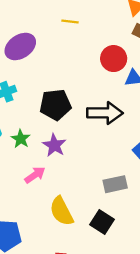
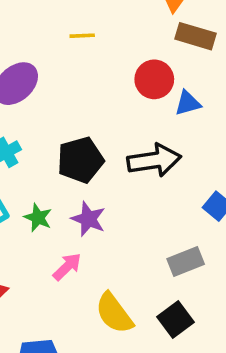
black square: (102, 222) -> (176, 320), turned 30

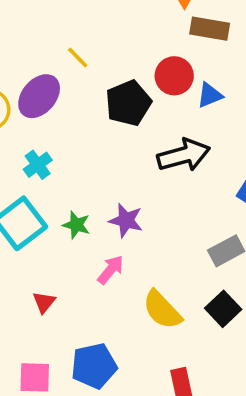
yellow line: (82, 36) -> (78, 57), moved, turned 55
black pentagon: (80, 160) -> (128, 103), moved

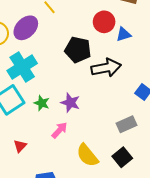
black pentagon: (128, 103) -> (78, 50), moved, turned 30
cyan cross: (38, 165) -> (22, 67), size x1.8

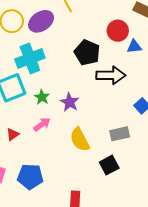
pink arrow: (59, 130) -> (42, 124), moved
yellow semicircle: (87, 155) -> (80, 140), moved

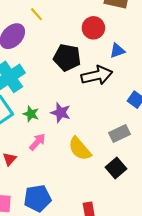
blue triangle: (134, 47) -> (117, 51), moved

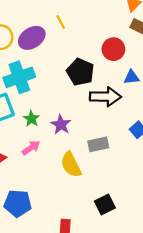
gray rectangle: (119, 133) -> (98, 144), moved
black square: (116, 168) -> (105, 204), moved

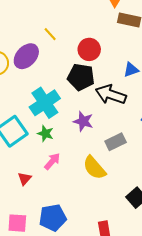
red circle: (113, 49) -> (89, 49), moved
cyan cross: (19, 77) -> (45, 103), moved
black arrow: (105, 97) -> (111, 95), turned -148
purple star: (61, 125) -> (83, 121), moved

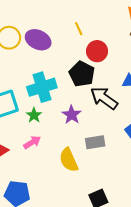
yellow line: (50, 34) -> (79, 29), moved
purple ellipse: (26, 56) -> (38, 40), turned 55

